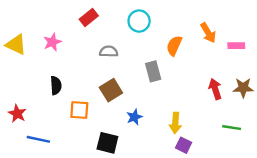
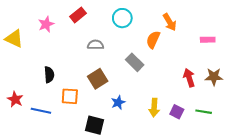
orange arrow: (208, 33) -> (170, 22), moved
pink star: (52, 42) -> (46, 24), moved
gray rectangle: (153, 71) -> (135, 62), turned -30
blue line: (38, 139) -> (41, 111), moved
purple square: (184, 145) -> (177, 112), moved

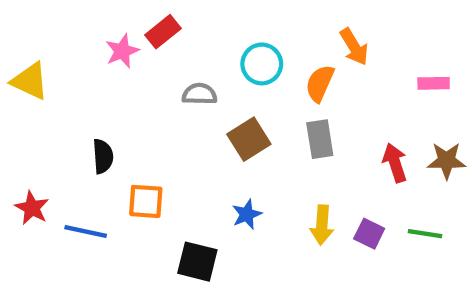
cyan circle: (122, 18) -> (262, 64), moved
pink star: (46, 24) -> (122, 51), moved
gray rectangle: (135, 62) -> (320, 139), moved, turned 36
brown square: (98, 79) -> (249, 139), moved

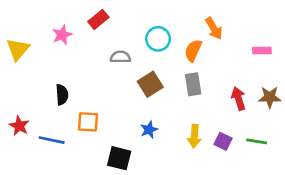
pink star: (122, 51) -> (62, 35), moved
yellow triangle: (30, 81) -> (18, 49), turned 45

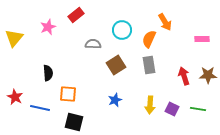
black square: (119, 158) -> (74, 122), moved

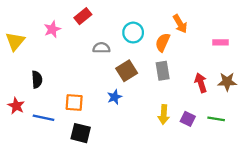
black semicircle: (48, 73) -> (37, 80), moved
blue star: (115, 100) -> (115, 97), moved

